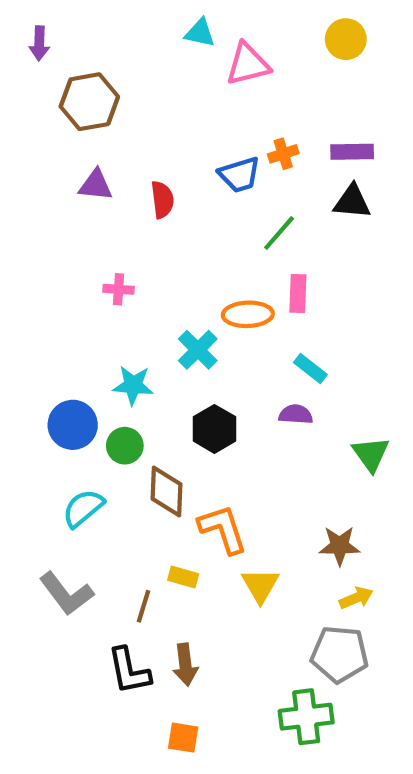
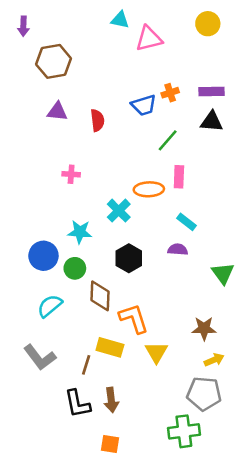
yellow rectangle: (183, 577) -> (110, 347), size x1.5

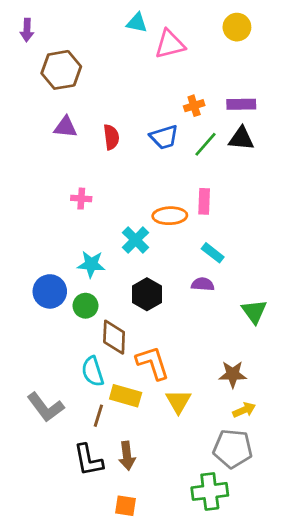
blue trapezoid: (144, 105) -> (164, 137), moved
green line: (168, 140) -> (206, 144), moved
cyan semicircle: (50, 306) -> (93, 371), moved, turned -68

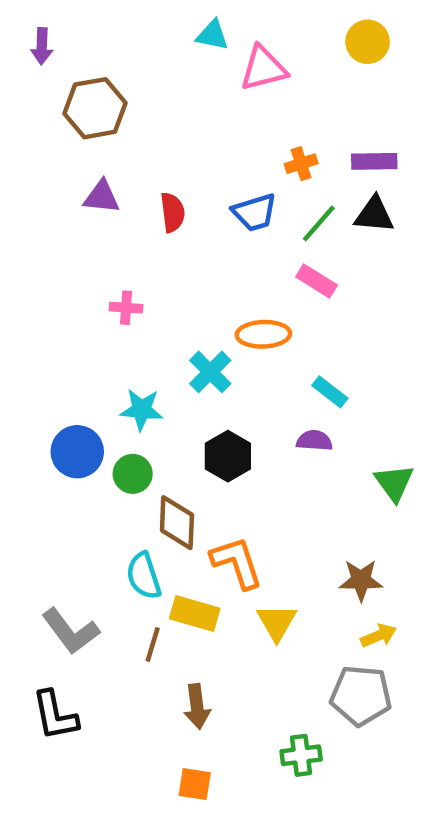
pink rectangle: (204, 201) -> (317, 281), moved, turned -60
black L-shape: (88, 460) -> (55, 715), moved
green cross: (210, 491) -> (301, 755), moved, size x0.7

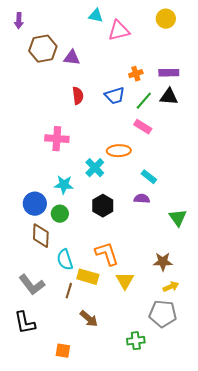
purple triangle: (102, 197) -> (72, 58), moved
pink cross: (126, 308) -> (57, 139), size x1.6
brown diamond: (177, 523) -> (41, 236), moved
brown arrow: (197, 707) -> (89, 319), turned -42
orange square: (195, 784) -> (63, 351), moved

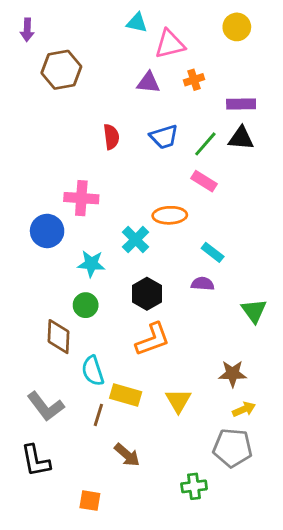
purple triangle: (72, 58) -> (148, 83), moved
orange cross: (136, 74) -> (194, 80), moved
blue circle: (35, 204) -> (47, 231), moved
orange L-shape: (107, 254) -> (153, 339), moved, turned 88

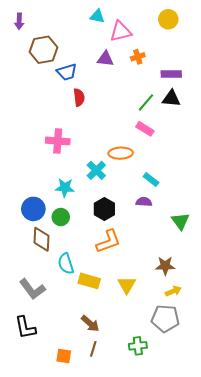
blue trapezoid: (164, 137) -> (67, 72), moved
blue circle: (47, 231) -> (33, 209), moved
brown line: (98, 415) -> (93, 349), moved

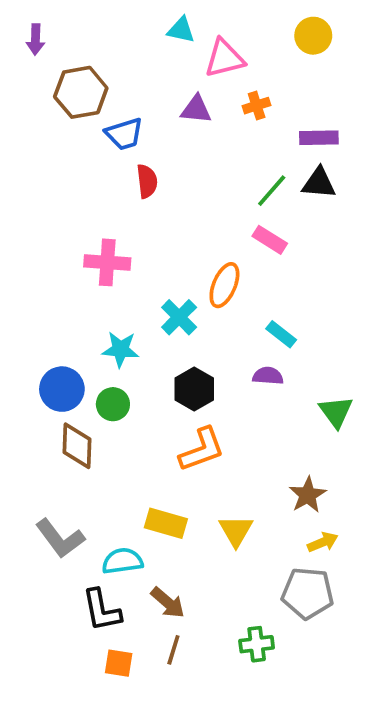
orange ellipse: (121, 153) -> (224, 285), turned -65
cyan semicircle: (66, 264) -> (122, 561), moved, turned 100
brown star: (165, 266) -> (308, 495), turned -30
black L-shape: (25, 328) -> (102, 610), moved

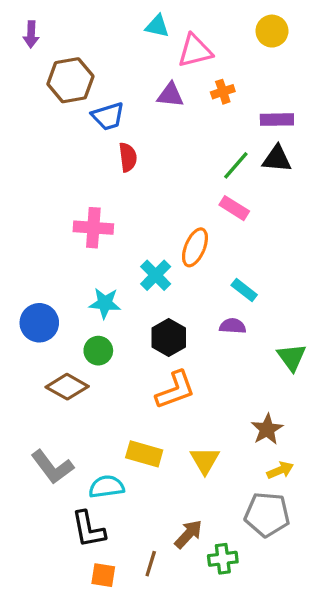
blue circle: (62, 389) -> (39, 323), moved
brown diamond: (77, 446) -> (67, 387), turned -63
brown arrow: (168, 603) -> (188, 534), moved, turned -88

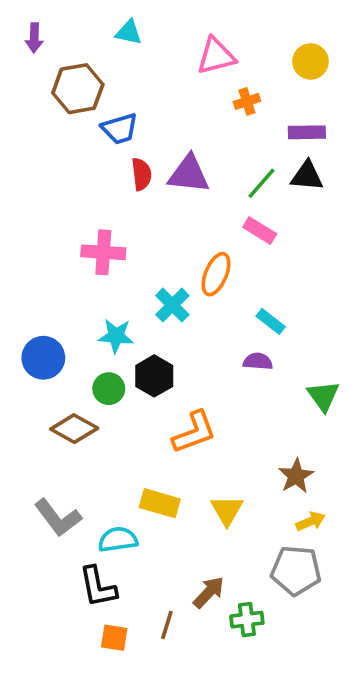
cyan triangle: (157, 26) -> (129, 32), moved
yellow circle: (272, 31) -> (311, 61), moved
purple triangle: (170, 95) -> (189, 174), moved, size x1.4
black hexagon: (169, 338) -> (154, 376), moved

